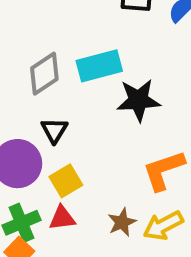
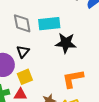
gray diamond: (44, 74) -> (22, 23), turned -75

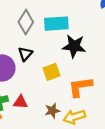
gray diamond: (22, 23) -> (26, 22), turned 40
yellow square: (25, 77) -> (51, 72), moved

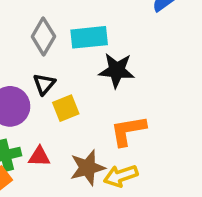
yellow square: (51, 72) -> (66, 108), moved
brown star: (52, 111) -> (87, 168), size x1.5

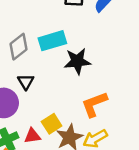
gray diamond: (43, 37) -> (18, 47), turned 32
yellow square: (66, 108) -> (52, 124), moved

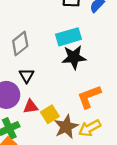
cyan rectangle: (52, 41) -> (69, 37), moved
red triangle: (32, 136) -> (31, 107), moved

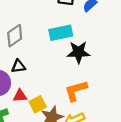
black star: (74, 57) -> (79, 52), moved
black triangle: (27, 76) -> (18, 66), turned 48

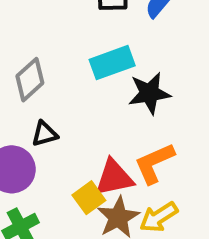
red triangle: (20, 96) -> (114, 178), moved, size x1.5

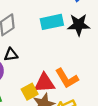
black star: (149, 93) -> (79, 25), moved
orange L-shape: (154, 163) -> (67, 78), turned -105

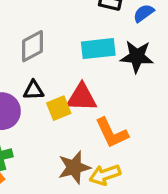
red triangle: (44, 83) -> (82, 97), moved
yellow square: (30, 92) -> (59, 108), moved

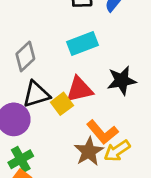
black star: (137, 57) -> (122, 81), moved
black triangle: (34, 90) -> (36, 94), size x1.5
orange L-shape: (112, 133) -> (102, 132), moved

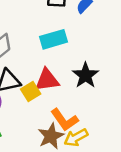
black star: (122, 81) -> (86, 75), turned -30

